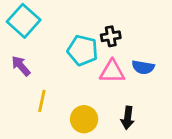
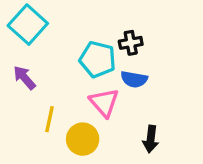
blue semicircle: (143, 67) -> (134, 79), moved
pink triangle: (112, 71) -> (104, 103), moved, turned 48
yellow circle: (84, 119) -> (83, 139), moved

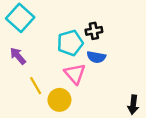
cyan pentagon: (98, 59) -> (70, 43), turned -30
yellow line: (49, 119) -> (36, 86), turned -42
black arrow: (151, 139) -> (133, 105), moved

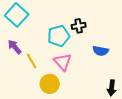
blue semicircle: (96, 57) -> (101, 51), moved
yellow line: (36, 86) -> (32, 61), moved

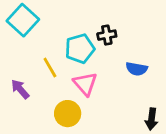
purple arrow: (15, 47) -> (20, 89), moved
yellow line: (32, 61) -> (50, 68), moved

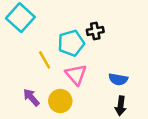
blue semicircle: (137, 69) -> (118, 79), moved
purple arrow: (20, 89) -> (31, 97), moved
black arrow: (152, 119) -> (121, 106), moved

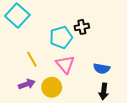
yellow line: (45, 60) -> (32, 59), moved
purple arrow: (31, 97) -> (27, 84), turned 112

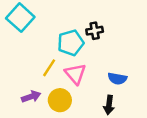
yellow line: (32, 59) -> (49, 68), moved, turned 63
black arrow: (104, 91) -> (109, 105), moved

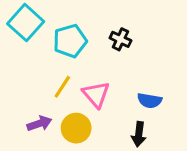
black cross: (95, 31) -> (120, 39), turned 35
cyan pentagon: (71, 43) -> (70, 41), moved

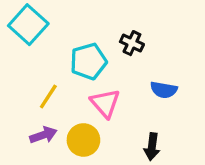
cyan pentagon: (70, 41) -> (88, 61), moved
yellow line: (62, 87) -> (48, 97), moved
blue semicircle: (149, 101) -> (164, 90), moved

